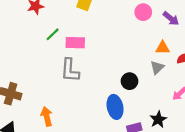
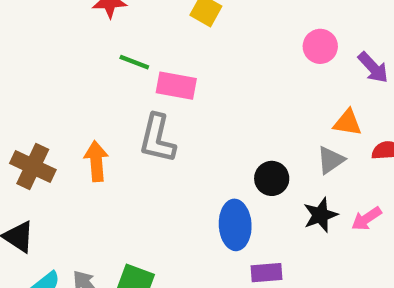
green line: (53, 34) -> (134, 62), turned 56
orange arrow: (47, 116) -> (96, 161), moved
black star: (158, 120) -> (320, 215), moved

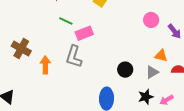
pink rectangle: (176, 86) -> (84, 33), turned -36
brown cross: (33, 166) -> (21, 49), moved
black circle: (272, 178) -> (125, 70), moved

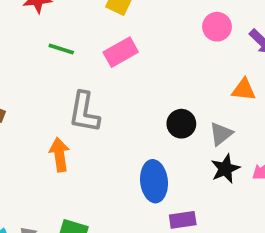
pink rectangle: (84, 33) -> (121, 52), moved
orange arrow: (45, 65) -> (60, 155), moved
gray triangle: (152, 72) -> (221, 134), moved

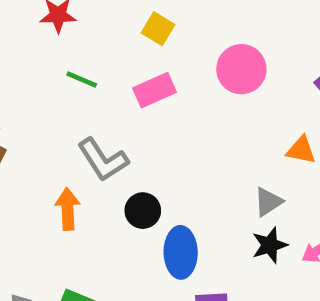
pink circle: (217, 27) -> (241, 69), moved, size x1.4
gray L-shape: (84, 112) -> (103, 160), turned -48
black circle: (181, 124) -> (143, 211), moved

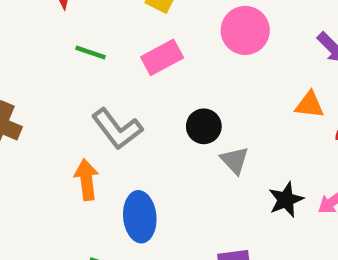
gray triangle: (268, 202) -> (235, 160), moved, turned -36
black circle: (143, 211) -> (204, 126), moved
blue ellipse: (181, 252) -> (140, 217), moved

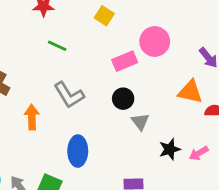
pink rectangle: (162, 57) -> (125, 61), moved
orange triangle: (310, 105) -> (190, 92), size x1.4
orange arrow: (86, 180) -> (32, 117), moved

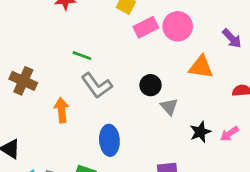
green line: (57, 46) -> (82, 56), moved
pink rectangle: (125, 61) -> (146, 27), moved
orange triangle: (190, 92) -> (201, 67), moved

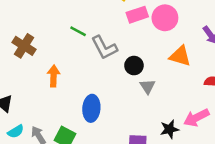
gray L-shape: (97, 85) -> (104, 48), moved
black star: (200, 132) -> (170, 129), moved
pink arrow: (229, 134) -> (196, 118), size x1.5

